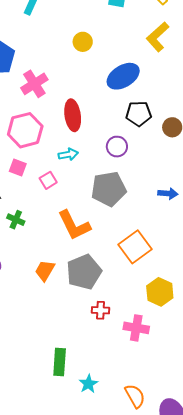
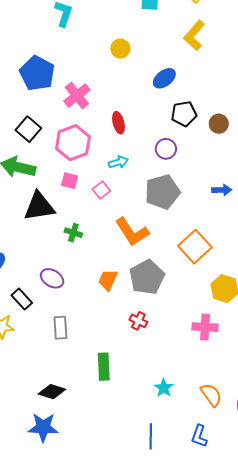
blue ellipse: (123, 76) -> (164, 78), size x0.7
red ellipse: (73, 115) -> (118, 123), size x0.7
red cross: (101, 310) -> (138, 321), moved, turned 30
green rectangle: (60, 362) -> (104, 367), moved

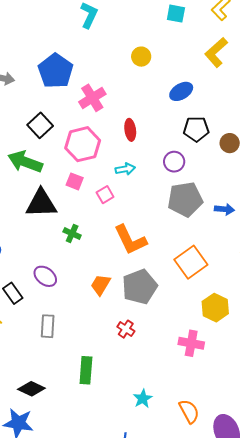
gray pentagon: (162, 192) -> (185, 199), moved

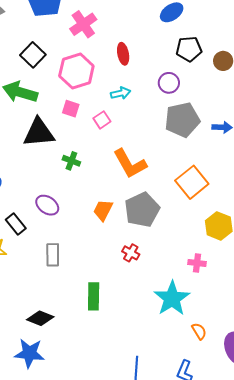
pink cross: (191, 343) -> (197, 263), size x0.7
cyan star: (143, 399) -> (172, 298), moved, size x1.8
orange semicircle: (189, 411) -> (199, 331), size x0.7

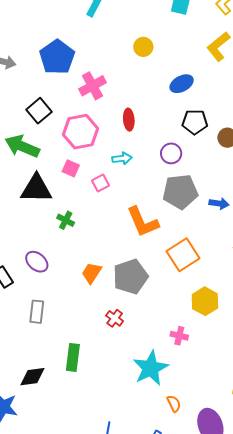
orange L-shape: (130, 164) -> (143, 222), moved
black diamond: (40, 318) -> (32, 377), moved, turned -36

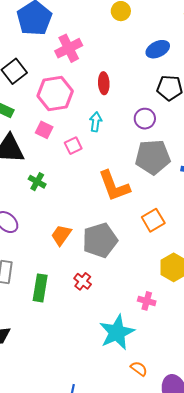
cyan arrow: (122, 158) -> (96, 122), turned -78
orange square: (183, 255) -> (153, 220), size x0.7
green rectangle: (73, 357) -> (40, 288), moved
orange semicircle: (174, 404) -> (139, 369), turned -30

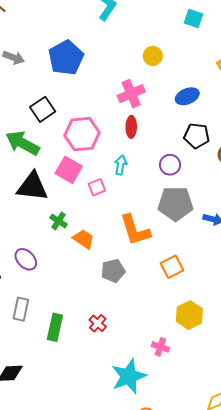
pink cross: (69, 48) -> (131, 94), moved
pink square: (44, 130) -> (69, 170), size x1.5
orange trapezoid: (61, 235) -> (84, 239), moved, turned 85
gray pentagon: (100, 240) -> (113, 271), moved, size x0.7

